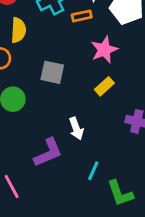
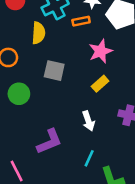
yellow semicircle: (18, 30) -> (38, 33), moved
white arrow: (76, 129) -> (88, 121), moved

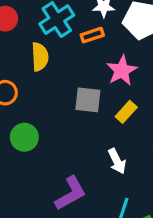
gray square: (54, 71) -> (88, 100), moved

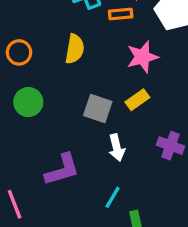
yellow semicircle: (40, 57) -> (75, 49), moved
gray square: (88, 100) -> (98, 109), moved

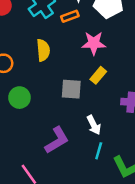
pink star: (142, 57) -> (94, 43), turned 30
white arrow: (117, 148) -> (94, 125), moved

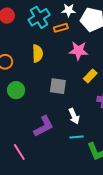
yellow rectangle: (98, 75) -> (90, 76), moved
cyan line: (99, 151) -> (76, 137), turned 64

